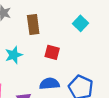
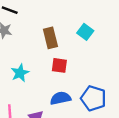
brown rectangle: (33, 24) -> (50, 38), moved

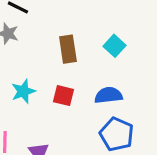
red square: (59, 65) -> (64, 96), moved
blue semicircle: (61, 98) -> (108, 95), moved

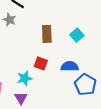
cyan star: (23, 91) -> (25, 78), moved
blue pentagon: (117, 134) -> (85, 85), moved

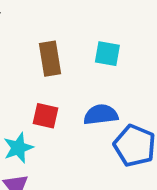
cyan square: (77, 35) -> (107, 54), turned -32

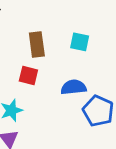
red square: (45, 116) -> (28, 76), moved

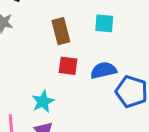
red square: (28, 76) -> (68, 66), moved

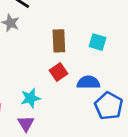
red square: (68, 66) -> (59, 72), turned 36

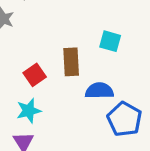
brown rectangle: (59, 41) -> (71, 62), moved
red square: (59, 72) -> (35, 75), moved

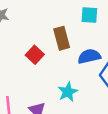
cyan star: (29, 111) -> (68, 92), moved

